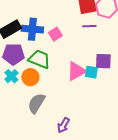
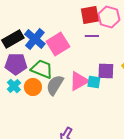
blue cross: (32, 29) -> (35, 39), turned 35
pink square: (55, 34) -> (58, 44), size x1.6
gray semicircle: (36, 103) -> (55, 85), moved

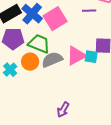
gray semicircle: (55, 85) -> (52, 60), turned 35
cyan cross: (14, 86) -> (10, 70), moved

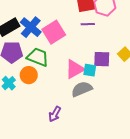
gray semicircle: (52, 60) -> (82, 89), moved
purple arrow: (63, 110) -> (55, 114), moved

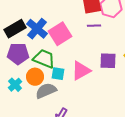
cyan square: (90, 70) -> (58, 74), moved
gray semicircle: (82, 89) -> (46, 91), moved

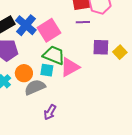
green trapezoid: (44, 59) -> (54, 55), moved
purple square: (108, 61) -> (101, 47), moved

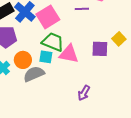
purple square: (101, 47) -> (100, 49), moved
pink triangle: (70, 67) -> (69, 54), turned 40
purple arrow: (50, 112) -> (84, 93), moved

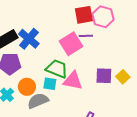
pink square: (48, 17) -> (71, 44), moved
yellow square: (119, 39) -> (123, 77), moved

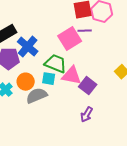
blue cross: (29, 39) -> (28, 47), moved
purple square: (104, 76) -> (88, 86), moved, turned 36

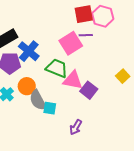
cyan square: (49, 79) -> (50, 108), moved
gray semicircle: (37, 96) -> (38, 100), turned -95
purple arrow: (87, 115) -> (76, 127), moved

